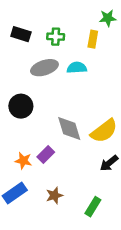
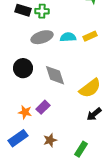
green cross: (56, 37) -> (42, 11), moved
yellow rectangle: (93, 39) -> (90, 36), moved, turned 56
gray diamond: (69, 128) -> (55, 75), moved

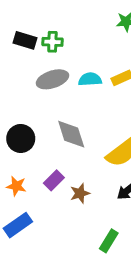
black circle: (23, 68) -> (21, 138), moved
orange star: (25, 112) -> (16, 186), moved
brown star: (50, 140) -> (80, 193), moved

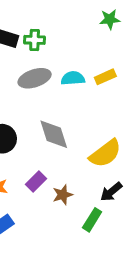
green rectangle: (109, 241) -> (92, 220), moved

